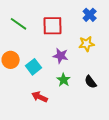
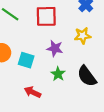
cyan square: (34, 67) -> (26, 60), turned -35
black semicircle: (91, 82) -> (87, 76), size x1.5

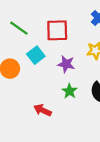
cyan square: (26, 60) -> (36, 55), moved, turned 35

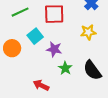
green line: (19, 28) -> (20, 12), turned -60
purple star: (66, 64) -> (54, 49), moved

